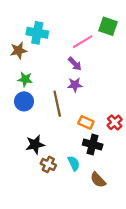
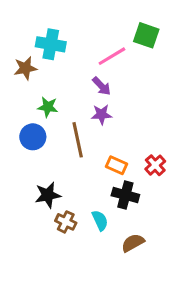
green star: (25, 79) -> (48, 107), moved
brown semicircle: (98, 180) -> (133, 243), turned 105

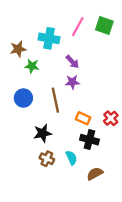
cyan cross: (51, 44) -> (49, 38), moved
pink line: (112, 56) -> (78, 27), moved, turned -30
green star: (48, 107) -> (32, 66), moved
black star: (48, 195) -> (43, 133), moved

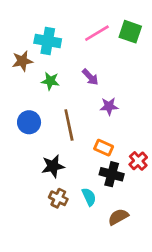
pink line: (78, 27) -> (97, 33), turned 30
cyan cross: (49, 38) -> (48, 41), moved
green star: (32, 66) -> (50, 81), moved
purple star: (72, 82) -> (109, 106), moved
red cross: (111, 118) -> (138, 161), moved

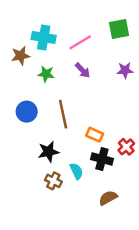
green square: (130, 32) -> (119, 29), turned -30
pink line: (97, 33) -> (80, 42), moved
purple star: (109, 106) -> (125, 70), moved
cyan semicircle: (89, 197) -> (76, 171), moved

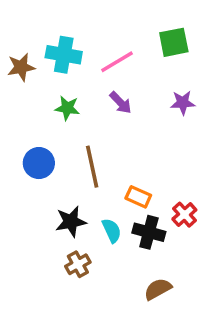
brown star: (21, 56) -> (21, 67), moved
cyan semicircle: (76, 171) -> (112, 230), moved
brown cross: (53, 181) -> (78, 264), turned 35

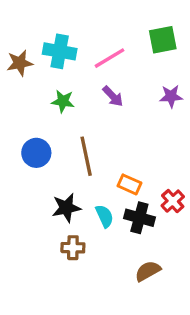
brown cross: (78, 264) -> (73, 248), turned 30

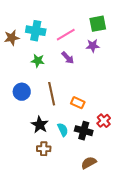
purple star: (171, 96) -> (93, 46), moved
orange rectangle: (129, 184) -> (78, 103), moved
black star: (66, 208) -> (40, 125), turned -30

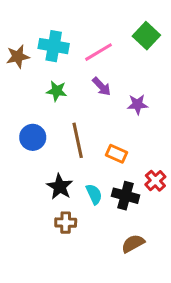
green square: (98, 24) -> (146, 36), turned -36
purple star: (93, 46) -> (137, 104), moved

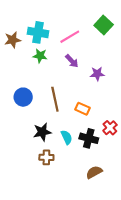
green star: (57, 91) -> (40, 56), moved
black star: (60, 187) -> (42, 132), turned 30

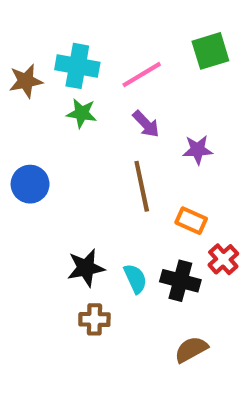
green square: (104, 25) -> (210, 51), turned 30
blue circle: (23, 97) -> (30, 184), moved
brown line: (55, 99) -> (142, 186), moved
orange rectangle: (82, 109) -> (191, 221), moved

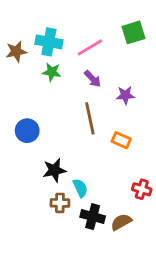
blue circle: (30, 184) -> (27, 131), moved
red cross: (223, 259) -> (142, 189), moved, turned -30
cyan semicircle: (135, 279) -> (80, 188), moved
black cross: (180, 281) -> (93, 217), moved

